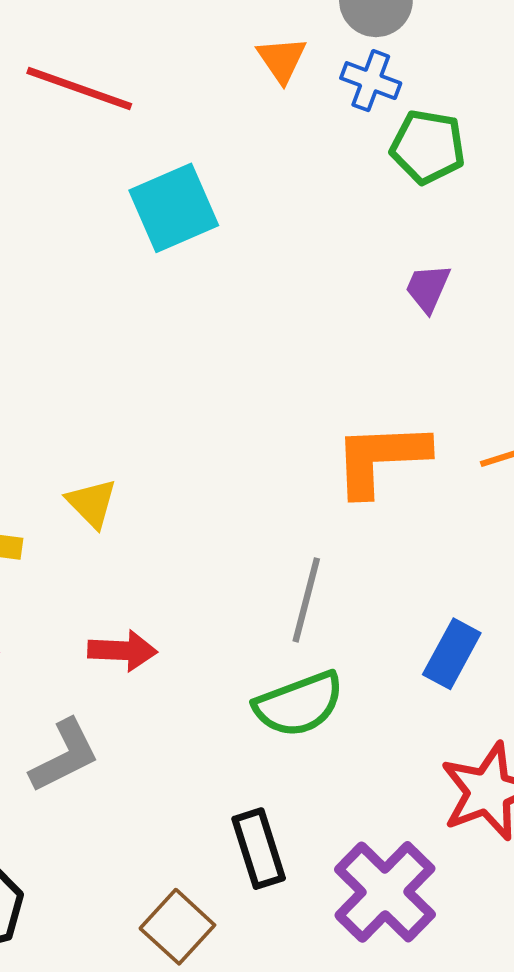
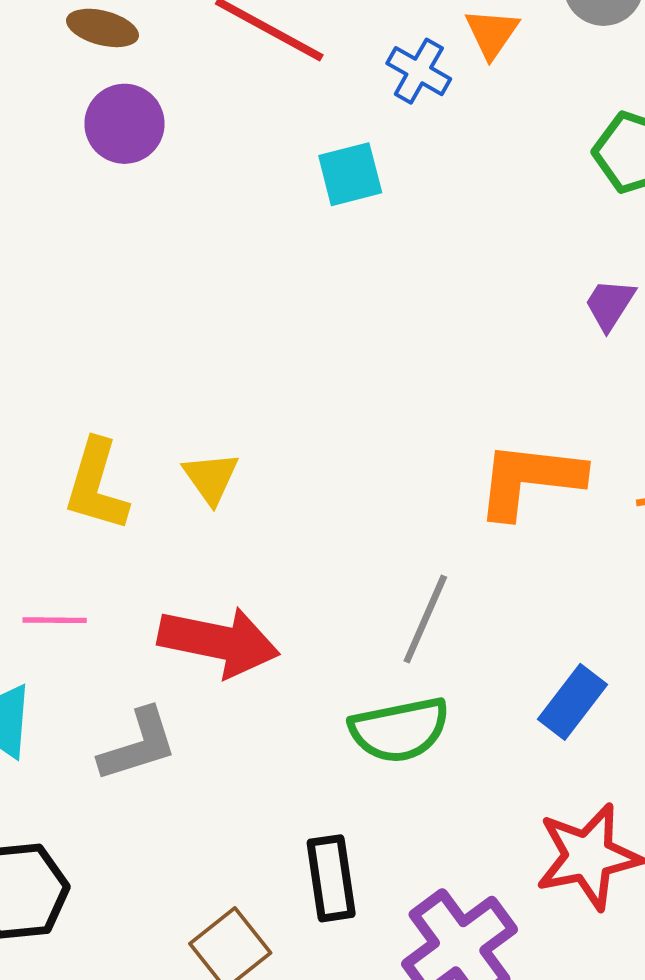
blue cross: (371, 81) -> (419, 71), moved
cyan square: (174, 208) -> (350, 174), size x0.7
red arrow: (123, 651) -> (219, 642), size x1.6

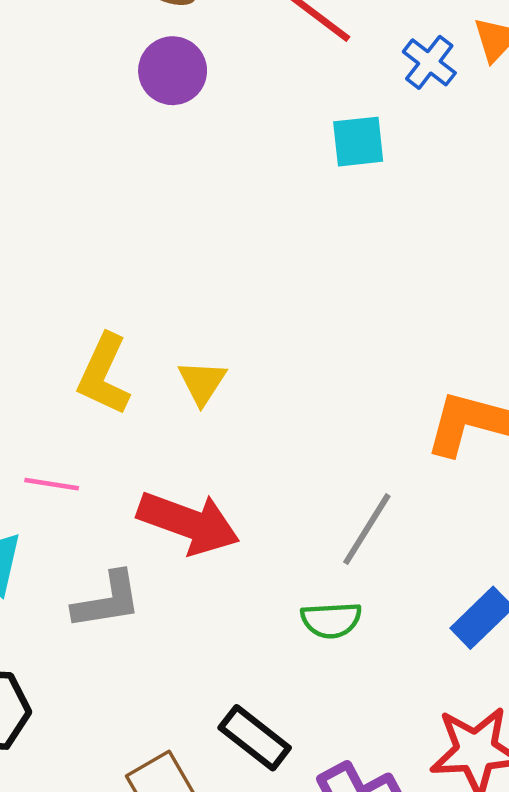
green semicircle: (399, 730) -> (331, 620), size x0.7
black rectangle: (331, 878) -> (255, 738), turned -52

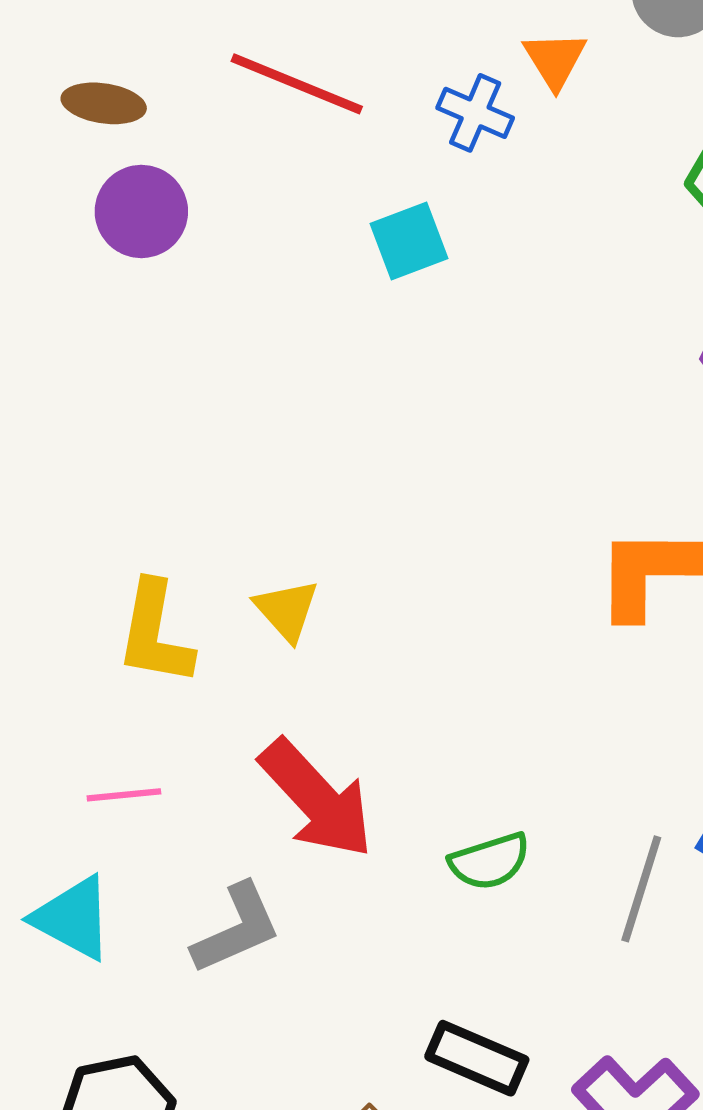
red arrow: (189, 523) -> (317, 799), turned 42
gray line: (367, 529) -> (641, 889), moved
green semicircle: (331, 620) -> (490, 861), moved

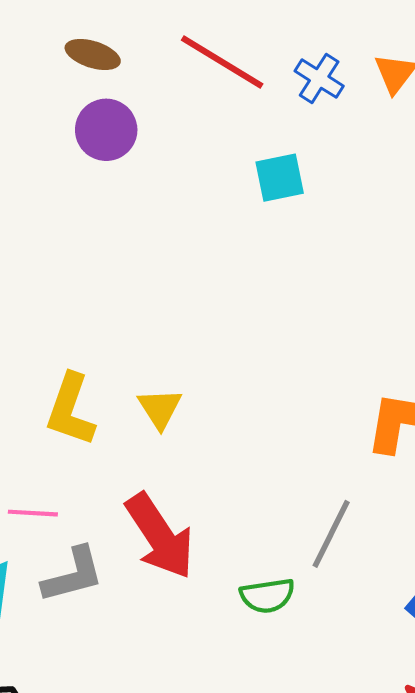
blue cross: (475, 113) -> (319, 79), moved
gray line: (641, 889) -> (331, 534), moved
gray L-shape: (237, 929) -> (73, 575), moved

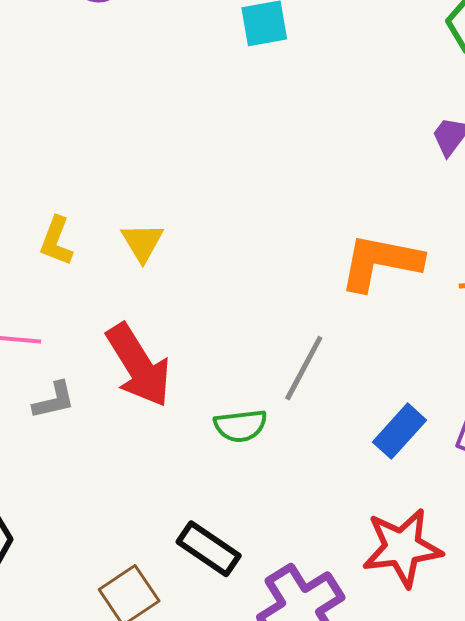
yellow L-shape: (71, 410) -> (56, 241), size x0.7
gray L-shape: (73, 575) -> (54, 400), size x0.7

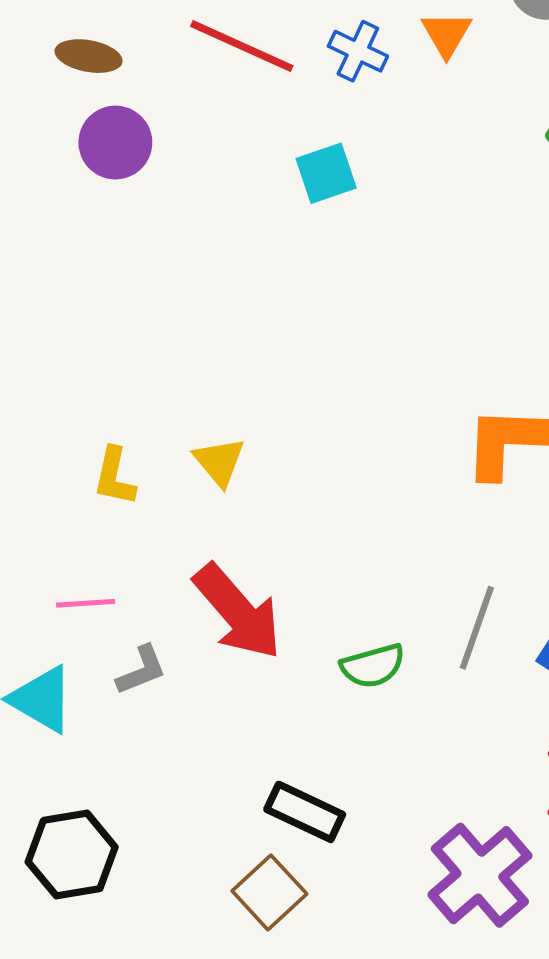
gray line: (304, 368) -> (477, 628), moved
black rectangle: (209, 549) -> (305, 812), moved

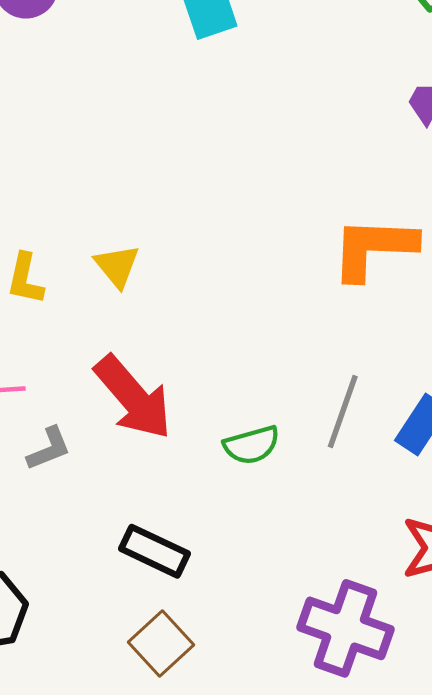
black rectangle: (305, 812) -> (154, 551), moved
purple cross: (480, 875) -> (346, 628), turned -30

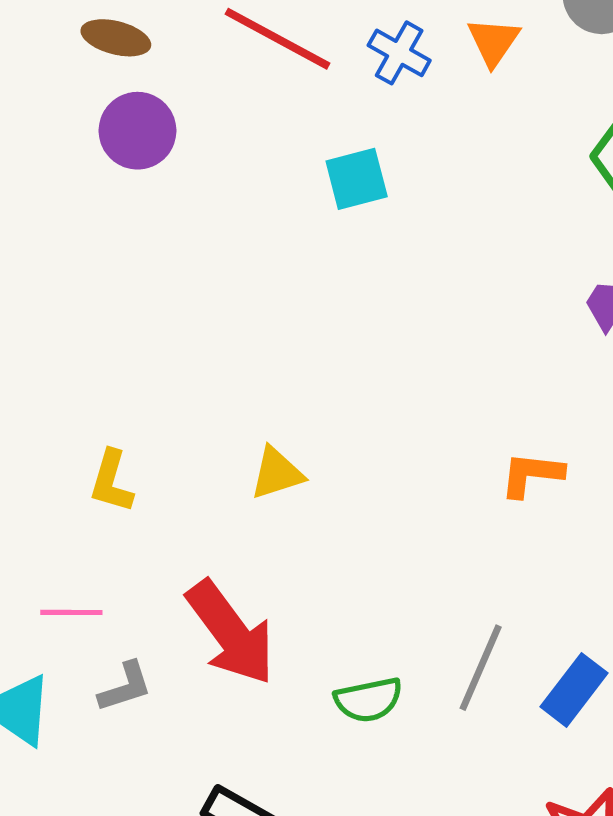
orange L-shape: (374, 248) -> (532, 474), size x0.6
yellow triangle: (117, 266) -> (277, 473), moved, turned 48

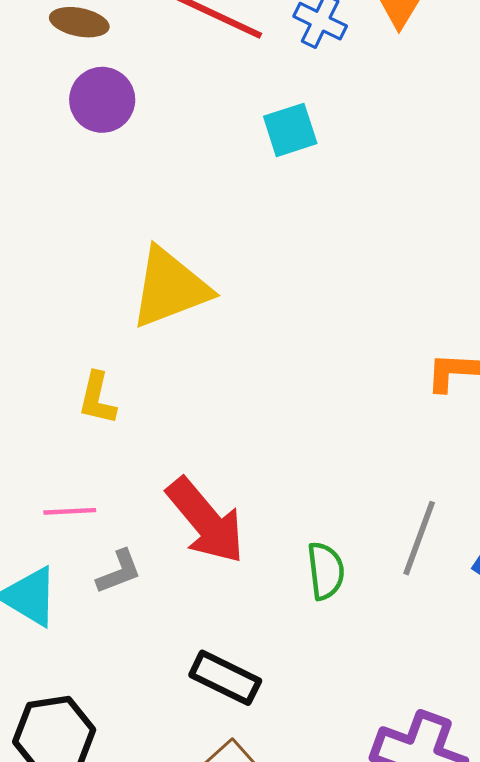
yellow triangle: (277, 473) -> (170, 288), moved, size x1.8
green semicircle: (368, 700) -> (326, 571), turned -82

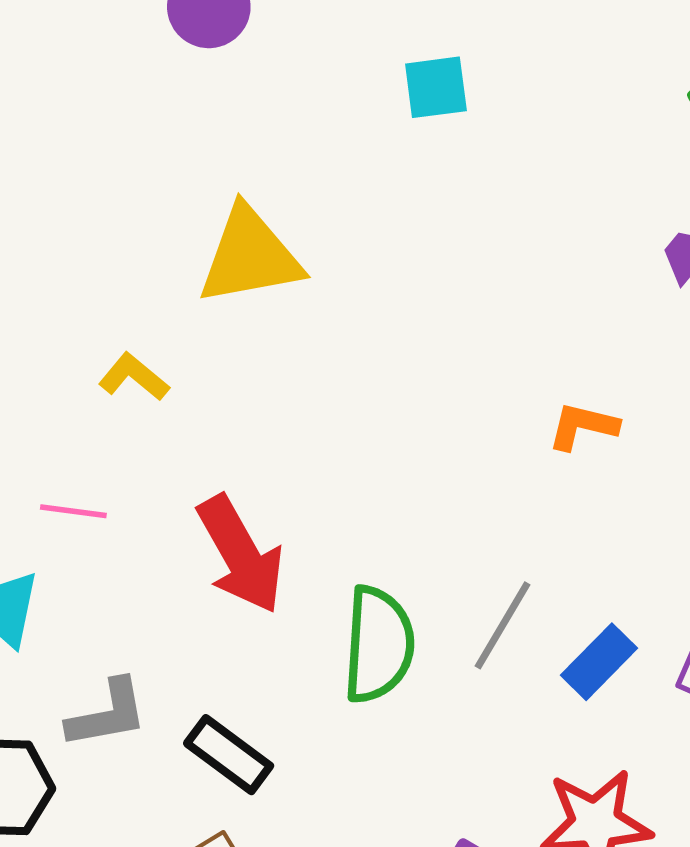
yellow L-shape: (97, 398) -> (134, 377), turned 106
green semicircle: (326, 571) -> (378, 645), size x1.6
gray L-shape: (119, 572) -> (107, 714), moved, size x1.4

